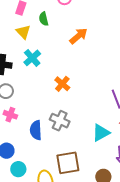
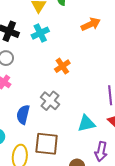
blue semicircle: (36, 130) -> (23, 115), moved

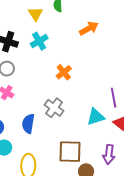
cyan triangle: (86, 123) -> (96, 117), moved
brown square: (47, 144) -> (70, 152), moved

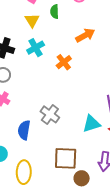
orange cross: (64, 72) -> (64, 62), moved

